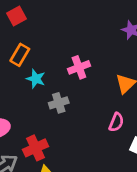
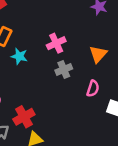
gray cross: (59, 103) -> (64, 69), moved

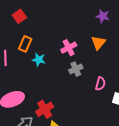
orange triangle: (98, 54) -> (98, 43), moved

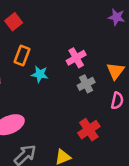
orange triangle: (98, 43) -> (115, 71), moved
red cross: (45, 109) -> (89, 130), moved

